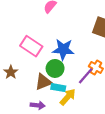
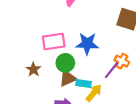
pink rectangle: (31, 46) -> (54, 42), turned -40
green circle: (55, 68) -> (65, 63), moved

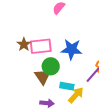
brown star: (33, 69) -> (24, 44), moved
brown triangle: (68, 78) -> (43, 77), moved, turned -42

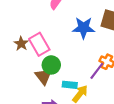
pink rectangle: (41, 46) -> (39, 44), turned 70
blue star: (72, 49) -> (84, 28), moved

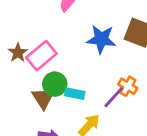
pink rectangle: (39, 44) -> (41, 56), turned 75
cyan rectangle: (70, 85) -> (75, 94), moved

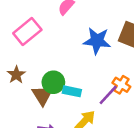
brown star: (18, 53) -> (16, 75), moved
pink rectangle: (41, 56) -> (27, 31), moved

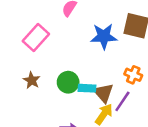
brown triangle: (42, 95) -> (103, 93), moved
purple line: (108, 95) -> (122, 101), moved

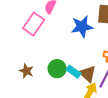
pink rectangle: (36, 38) -> (34, 24), moved
cyan rectangle: (87, 88) -> (73, 72), turned 40

